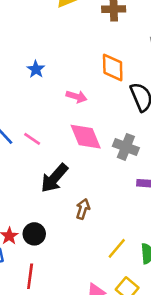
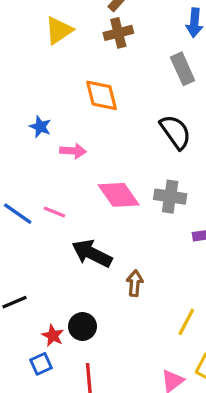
orange diamond: (113, 67) -> (102, 95), moved
pink arrow: (76, 97) -> (73, 151), moved
black arrow: (54, 178) -> (92, 253), turned 88

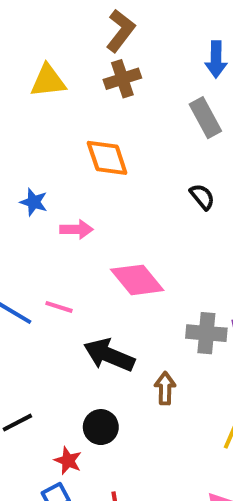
yellow triangle: (59, 30) -> (48, 81), turned 32
black semicircle: (175, 132) -> (202, 197), size x0.6
gray cross: (170, 197) -> (206, 333), moved
black circle: (83, 326) -> (101, 427), moved

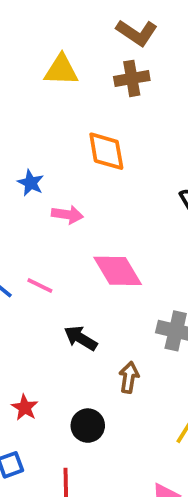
brown L-shape: (121, 31) -> (137, 33), turned 78
black arrow: (109, 355) -> (81, 338), size x0.7
black circle: (101, 427) -> (88, 426), moved
red star: (68, 461) -> (25, 408), moved

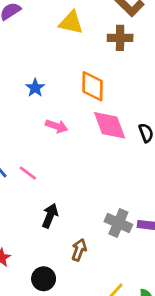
blue star: (31, 183) -> (35, 88), moved
pink diamond: (118, 271) -> (110, 125), moved
black arrow: (81, 338) -> (50, 216), turned 70

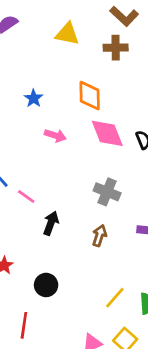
pink line: (28, 173) -> (26, 196), moved
gray cross: (118, 223) -> (107, 192), moved
brown arrow: (79, 250) -> (99, 236), moved

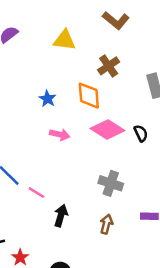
brown cross: (116, 48) -> (109, 66), moved, turned -30
blue star: (34, 98) -> (47, 99), moved
pink diamond: (107, 133) -> (107, 129), turned -32

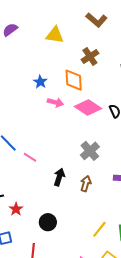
pink arrow: (60, 135) -> (55, 102), moved
gray cross: (111, 183) -> (90, 151), turned 30
black arrow: (61, 216) -> (59, 177), moved

